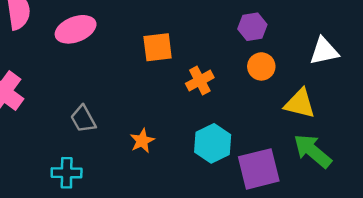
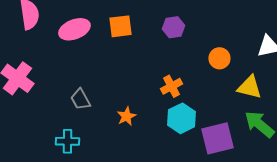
purple hexagon: (252, 27) -> (173, 27), moved
orange square: (158, 47) -> (120, 26), moved
orange cross: (200, 81) -> (171, 86), moved

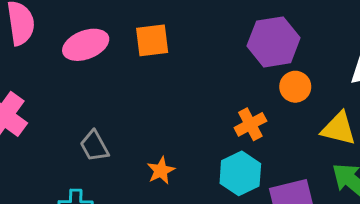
purple hexagon: (173, 27) -> (274, 42), moved, size x1.6
orange cross: (171, 86) -> (250, 124), moved

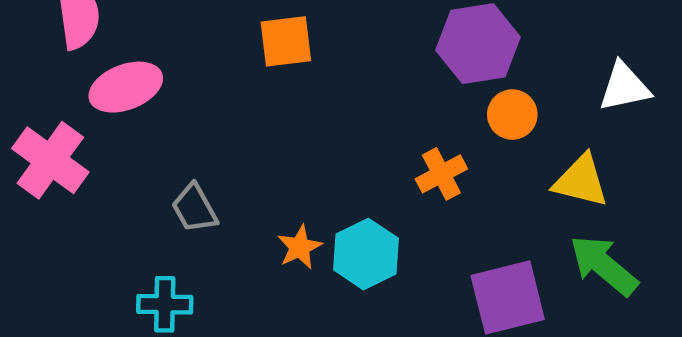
pink ellipse: (86, 45) -> (126, 87), moved
cyan hexagon: (240, 173) -> (366, 254), moved

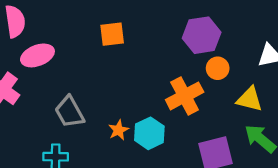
orange cross: (441, 174) -> (185, 96), size x1.6
gray trapezoid: (194, 208) -> (69, 112), size x1.4

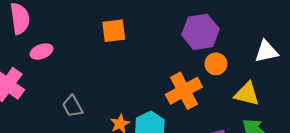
pink ellipse: (37, 55) -> (41, 51), size x0.7
gray trapezoid: (69, 112) -> (72, 106), size x0.7

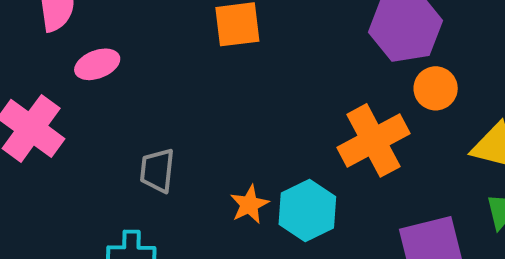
gray trapezoid: (72, 106) -> (157, 170), turned 35

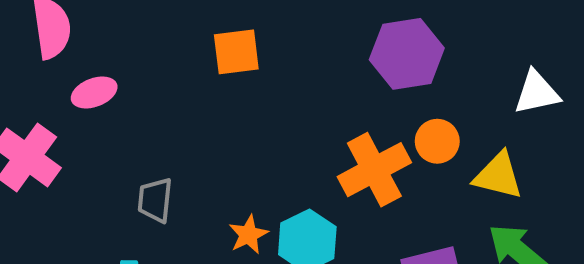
orange circle: (436, 88) -> (437, 141), moved

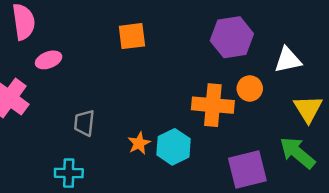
white triangle: (537, 92) -> (288, 60), moved
orange cross: (374, 170) -> (213, 105), turned 33
yellow triangle: (498, 176) -> (308, 109), moved, turned 44

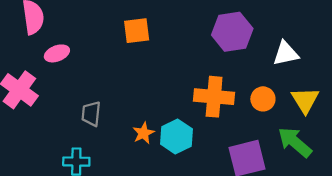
orange circle: (250, 88) -> (263, 99), moved

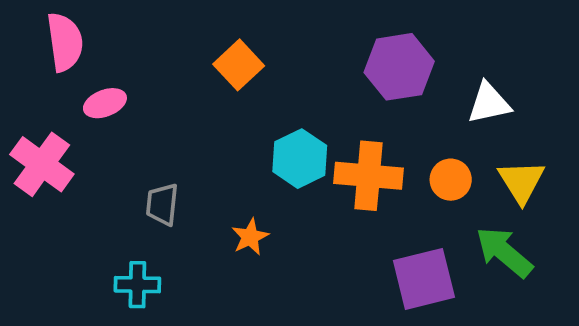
orange square: (137, 31) -> (239, 65), turned -36
cyan hexagon: (176, 137) -> (300, 159), moved

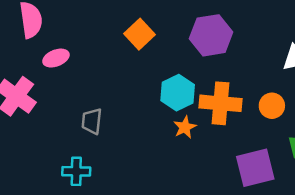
purple hexagon: (399, 67) -> (211, 35), moved
orange star: (250, 237) -> (185, 127), moved

